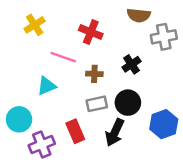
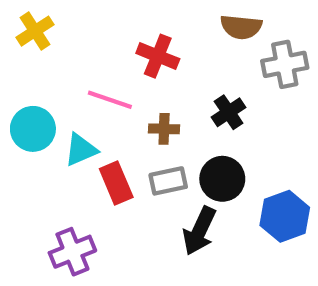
yellow cross: (35, 25) -> (35, 31), moved
cyan circle: (19, 119) -> (33, 129), moved
red rectangle: (75, 131) -> (116, 183), moved

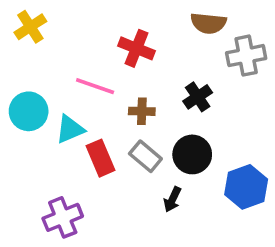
gray rectangle: (168, 181) -> (145, 156), turned 52
black arrow: (199, 231) -> (172, 199), size x0.6

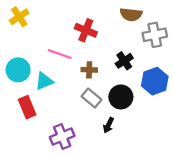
red rectangle: (100, 158) -> (27, 107), moved
blue hexagon: (246, 187) -> (155, 81), moved
purple cross: (63, 217) -> (62, 136), moved

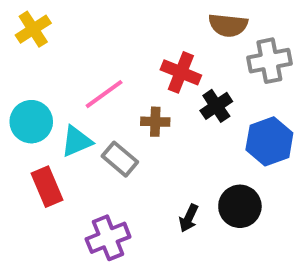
red cross: (86, 30) -> (181, 72), moved
pink line: (60, 54) -> (104, 94), turned -55
black circle: (121, 97) -> (240, 206), moved
gray rectangle: (91, 98) -> (120, 159), moved

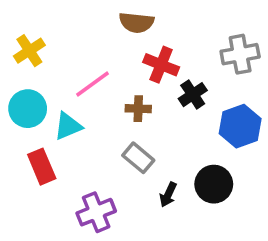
brown semicircle: (228, 25) -> (136, 23), moved
yellow cross: (33, 29) -> (29, 51), moved
gray rectangle: (120, 159) -> (138, 158), moved

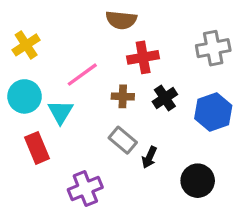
red cross: (161, 65) -> (143, 57), turned -32
black cross: (193, 95) -> (165, 98), moved
cyan triangle: (68, 126) -> (60, 112), turned -36
black circle: (214, 184) -> (198, 181), moved
black arrow: (168, 195) -> (149, 157), moved

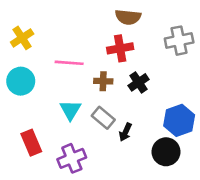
brown semicircle: (121, 20) -> (128, 17), moved
pink line: (82, 75) -> (69, 63), turned 40
cyan triangle: (60, 112) -> (70, 110), moved
blue hexagon: (213, 112) -> (179, 120), moved
red rectangle: (37, 148) -> (31, 143), moved

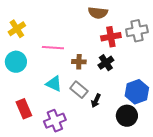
red cross: (120, 48) -> (111, 37), moved
cyan triangle: (70, 110) -> (54, 84), turned -36

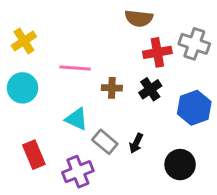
gray cross: (137, 31) -> (194, 44), turned 30
gray rectangle: (79, 90) -> (105, 142), moved
blue hexagon: (137, 92) -> (194, 108), moved

